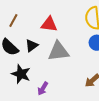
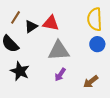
black triangle: (32, 46) -> (31, 26), moved
purple arrow: (43, 88) -> (60, 75), moved

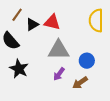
blue circle: (97, 44) -> (87, 61), moved
brown arrow: (91, 82) -> (80, 83), moved

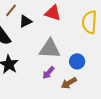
red triangle: (52, 22) -> (53, 13), moved

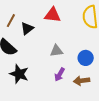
gray triangle: (50, 49) -> (56, 51), size x0.6
brown arrow: (69, 83) -> (82, 81), turned 35

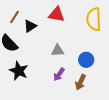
brown arrow: (82, 81) -> (81, 82), turned -63

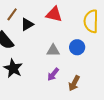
blue circle: (86, 60) -> (77, 47), moved

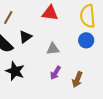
black triangle: (27, 24) -> (25, 37), moved
blue circle: (77, 47) -> (86, 40), moved

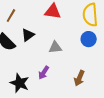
black star: (15, 71) -> (20, 83), moved
purple arrow: (55, 73) -> (44, 73), moved

